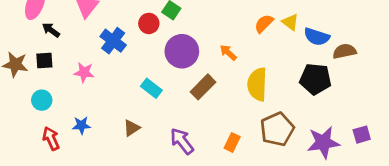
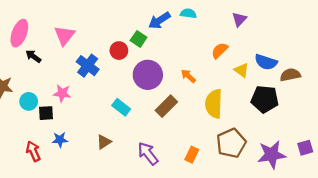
yellow triangle: (290, 22) -> (242, 70), moved
black square: (44, 60) -> (46, 113), moved
cyan circle: (42, 100) -> (29, 101), moved

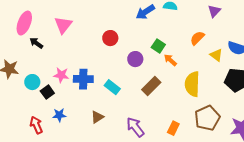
green square: (139, 39) -> (158, 46), moved
blue cross: (88, 66) -> (83, 79), moved, turned -36
purple circle: (148, 75) -> (135, 59), size x0.6
black square: (46, 113) -> (47, 92), turned -32

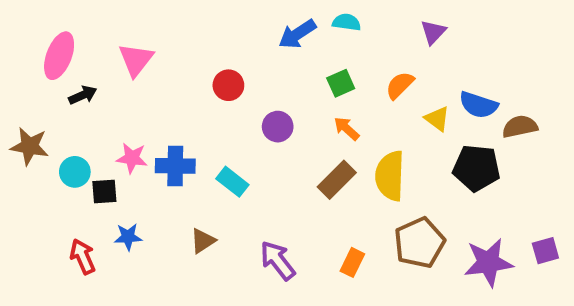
black arrow: (36, 43) -> (83, 95), turned 120
green square: (158, 46) -> (341, 83), moved, turned 32
brown rectangle: (151, 86) -> (337, 180), moved
black square: (47, 92) -> (104, 192), turned 32

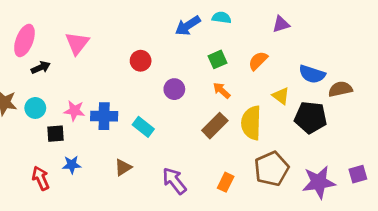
purple triangle: (433, 32) -> (281, 24), turned 30
yellow triangle: (437, 119) -> (281, 96), moved
cyan circle: (75, 172) -> (35, 108), moved

